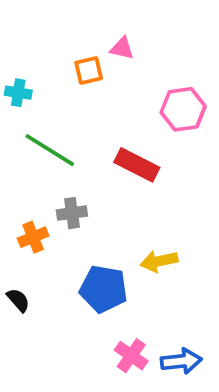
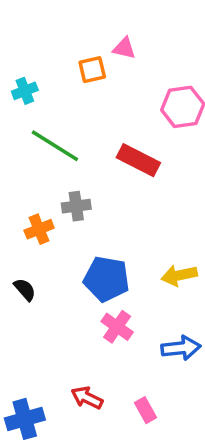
cyan cross: (18, 93) -> (25, 91), turned -30
yellow arrow: (159, 261) -> (179, 275), moved
pink cross: (131, 356) -> (117, 327), moved

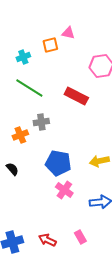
cyan cross: (25, 91) -> (23, 57), moved
red arrow: (87, 398) -> (47, 240), moved

